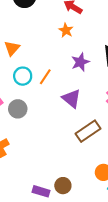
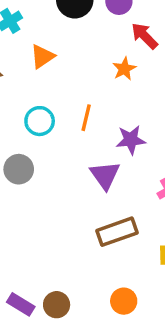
orange triangle: (12, 48) -> (42, 57), moved
purple star: (80, 62) -> (131, 140), moved
orange line: (45, 77) -> (86, 118), moved, turned -35

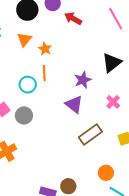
orange triangle: (42, 57) -> (24, 39), moved
orange star: (124, 69) -> (45, 49), moved
orange line: (86, 118) -> (44, 73), moved

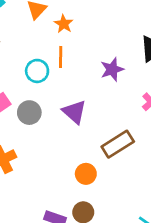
purple triangle: (74, 104) -> (74, 112), moved
orange circle: (106, 173) -> (86, 174), moved

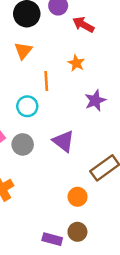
orange star: (64, 24) -> (76, 63), moved
orange line: (61, 57) -> (46, 81), moved

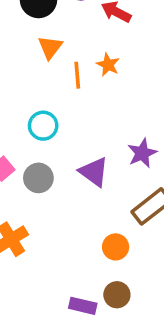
orange triangle: (23, 51) -> (50, 47), moved
orange line: (46, 81) -> (77, 75), moved
purple star: (95, 100) -> (142, 153), moved

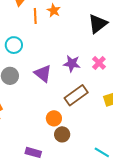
purple star: (142, 153) -> (72, 64), turned 30
brown circle: (117, 295) -> (62, 134), moved

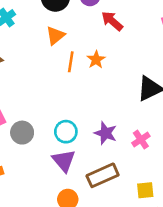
cyan circle: (14, 45) -> (66, 132), moved
purple triangle: (43, 73) -> (64, 161), moved

